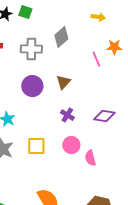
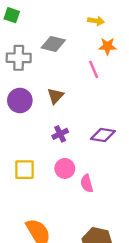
gray diamond: (61, 37) -> (53, 44), turned 55
orange star: (114, 47) -> (107, 46), moved
purple cross: (67, 115) -> (60, 134), turned 32

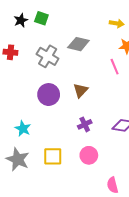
gray cross: (19, 58) -> (48, 56), turned 30
pink semicircle: (87, 183) -> (112, 185), moved

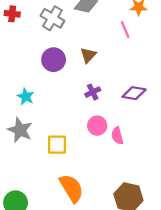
yellow square: (53, 156) -> (57, 145), moved
pink semicircle: (112, 185) -> (117, 136), moved

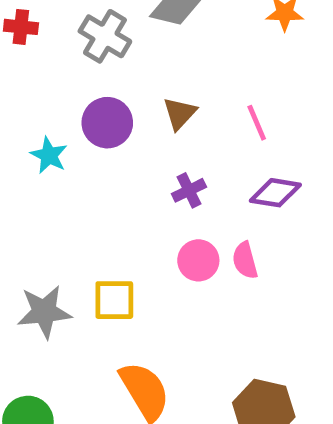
pink line: (125, 29) -> (257, 123), moved
cyan star: (26, 97) -> (49, 155), moved
gray star: (20, 130) -> (44, 312), moved, turned -30
pink semicircle: (117, 136) -> (245, 260), moved

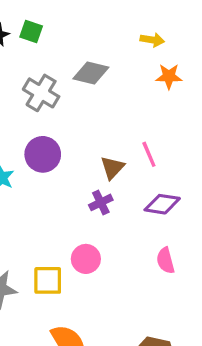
brown triangle: (180, 113) -> (112, 168), moved
pink circle: (198, 260) -> (86, 259), moved
pink semicircle: (245, 260) -> (166, 261), moved

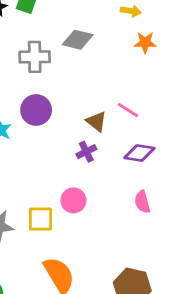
gray cross: (41, 93) -> (35, 57), turned -32
pink line: (149, 154) -> (128, 110), turned -35
brown triangle: (112, 168) -> (96, 121), turned -35

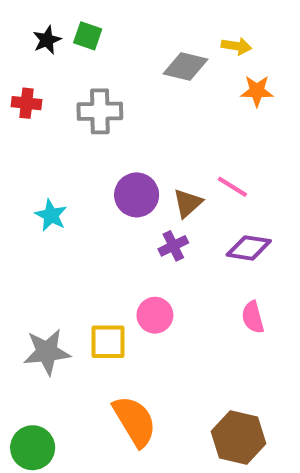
gray diamond: (78, 40) -> (186, 66), moved
purple circle: (36, 110) -> (137, 195), moved
brown triangle: (96, 121) -> (188, 203), turned 40

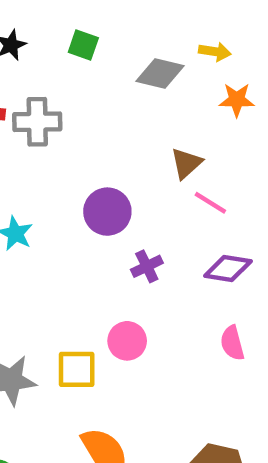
green square: (88, 36) -> (83, 45), moved
gray cross: (100, 111) -> (37, 122), moved
brown triangle: (188, 203) -> (186, 163), moved

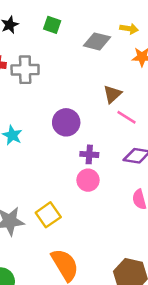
purple cross: (147, 266) -> (89, 154), turned 30
pink circle: (127, 341) -> (88, 180), moved
yellow square: (77, 369) -> (48, 215), turned -35

